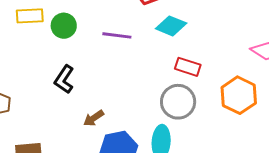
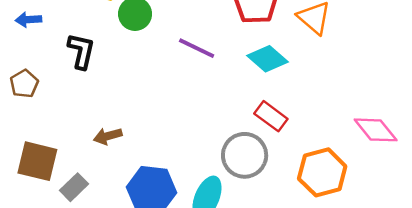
black L-shape: (64, 79) -> (81, 51), moved, turned 140
brown arrow: (94, 118) -> (108, 136), moved

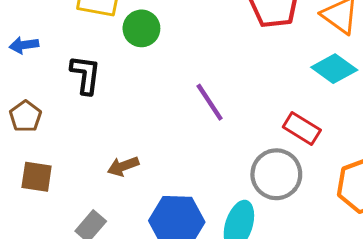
purple line: (197, 48) -> (210, 102), moved, turned 36
cyan diamond: (267, 59) -> (334, 69), moved
brown square: (37, 161) -> (37, 177), moved, size x0.7

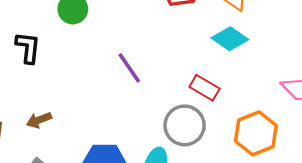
brown arrow: (123, 166) -> (39, 120), moved

